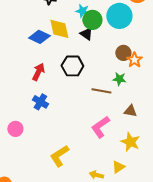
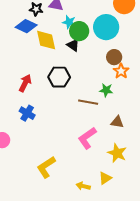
blue diamond: (39, 37) -> (26, 26), moved
brown circle: (123, 53) -> (114, 57), moved

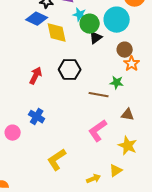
black triangle: (73, 45) -> (96, 38), moved, turned 48
blue cross: (27, 113) -> (37, 117), moved
yellow arrow: (83, 186) -> (94, 179), turned 144

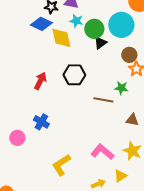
cyan star: (80, 15) -> (76, 21), moved
pink L-shape: (98, 131) -> (102, 152), moved, turned 75

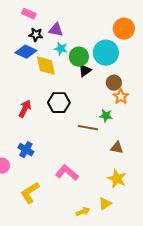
pink L-shape: (102, 152) -> (67, 173), moved
yellow L-shape: (61, 165) -> (30, 193), moved

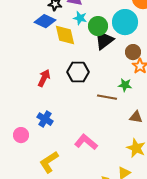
black triangle: (85, 71) -> (104, 40), size x1.5

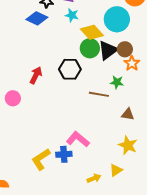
green circle: (98, 26) -> (90, 48), moved
yellow diamond: (65, 35) -> (92, 32), moved, turned -30
black triangle: (104, 40) -> (108, 50), moved
blue cross: (45, 119) -> (64, 154), moved, turned -35
pink circle: (21, 135) -> (13, 98), moved

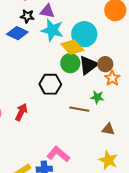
cyan star: (72, 15) -> (52, 30), size x1.6
cyan circle: (117, 19) -> (84, 34), moved
red arrow: (36, 75) -> (21, 112), moved

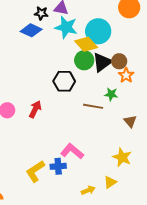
brown triangle: (108, 129) -> (130, 121), moved, turned 40

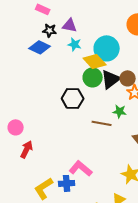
cyan star: (66, 27) -> (75, 44), size x0.6
red arrow: (35, 109) -> (27, 149), moved

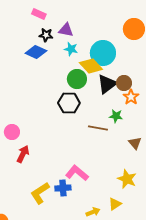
green circle: (93, 77) -> (77, 79), moved

